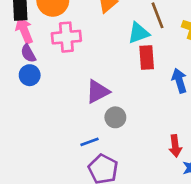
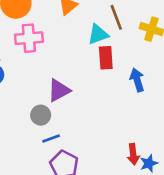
gray circle: (115, 117) -> (41, 115), moved
red arrow: (175, 146) -> (133, 154), moved

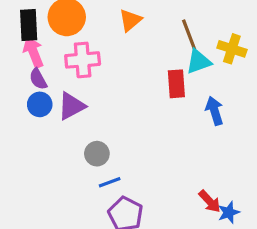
cyan triangle: (98, 34) -> (199, 62), moved
purple triangle: (59, 90) -> (71, 106), moved
red arrow: (133, 154) -> (210, 201), turned -36

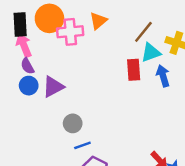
brown line: (189, 35) -> (143, 32), turned 60
pink cross: (83, 60) -> (70, 32), moved
blue arrow: (214, 111) -> (163, 76), moved

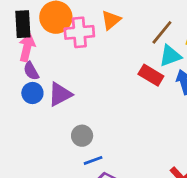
pink arrow: (24, 45) -> (27, 48), turned 35
red rectangle: (134, 70) -> (151, 75), turned -55

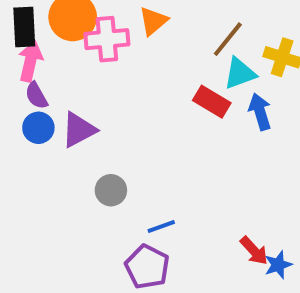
blue line: (93, 160) -> (161, 226), moved

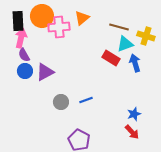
brown line: (228, 39) -> (119, 27), turned 66
blue line: (161, 226) -> (86, 100), moved
blue star: (278, 265) -> (134, 114), moved

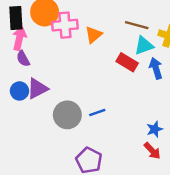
orange triangle: (82, 18) -> (94, 35), moved
blue circle: (25, 71) -> (19, 91), moved
purple triangle: (45, 72) -> (37, 89), moved
gray circle: (61, 102) -> (67, 115), size x1.5

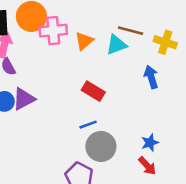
cyan triangle: (144, 46) -> (116, 45), moved
red rectangle: (127, 62) -> (93, 91), moved
gray circle: (67, 115) -> (101, 146), moved

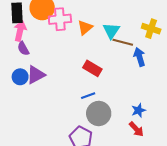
brown line: (131, 31) -> (123, 42), moved
cyan triangle: (116, 45) -> (111, 31), turned -36

